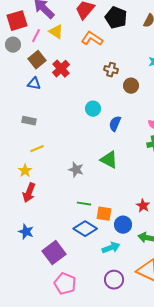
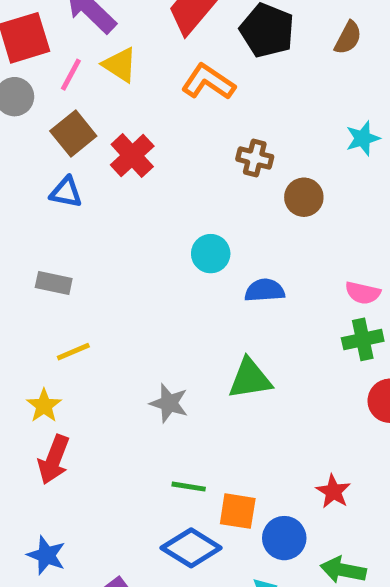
blue semicircle: (115, 124) -> (265, 290), turned 63
green triangle: (109, 160) -> (250, 379), turned -36

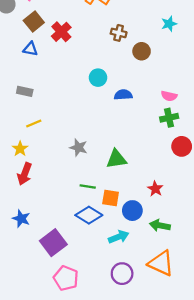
green triangle: (250, 379) -> (116, 159), moved

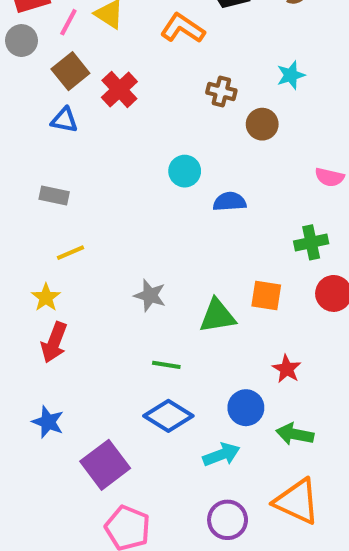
cyan star: (169, 24) -> (291, 75), moved
pink semicircle: (169, 96) -> (329, 177), moved
orange square: (111, 198) -> (266, 295), moved

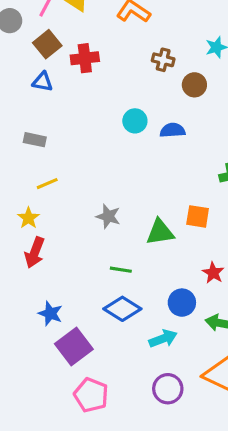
red cross: (119, 89) -> (85, 58), turned 36
blue semicircle: (230, 202) -> (173, 130), moved
blue star: (48, 422) -> (50, 314), moved

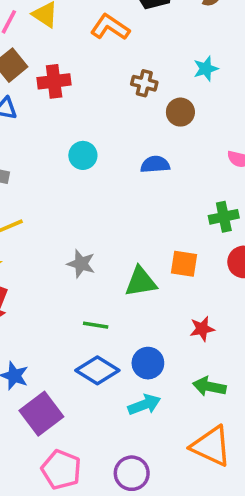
cyan circle: (135, 121) -> (83, 155), moved
red star: (213, 273) -> (202, 329), turned 30
blue circle: (182, 303) -> (148, 363), moved
purple circle: (168, 389) -> (132, 473), moved

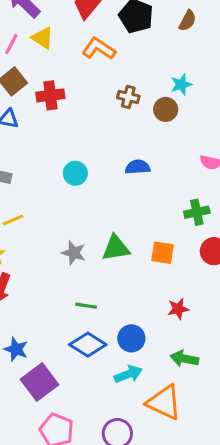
brown circle: (180, 112) -> (166, 109), moved
cyan circle: (83, 155) -> (75, 173), moved
green triangle: (141, 282) -> (116, 248), moved
orange triangle: (211, 446) -> (164, 402), moved

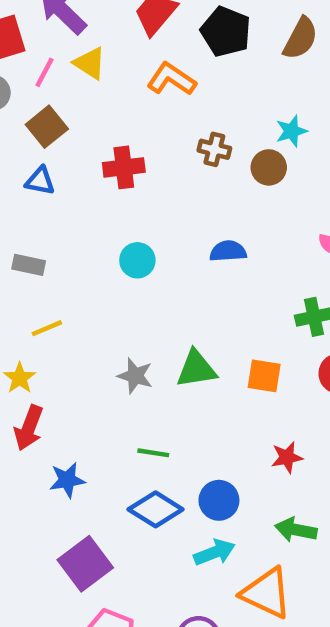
brown semicircle: (187, 21) -> (300, 38), size x1.4
red cross: (50, 95) -> (124, 167), moved
blue star: (16, 349) -> (67, 480), moved, turned -30

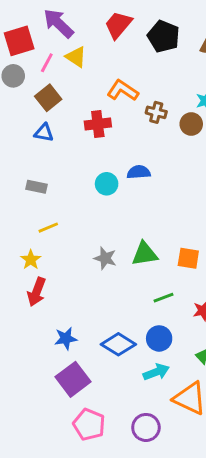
orange L-shape: (171, 79) -> (123, 90), moved
blue semicircle: (228, 251) -> (139, 172), moved
green line: (153, 453) -> (163, 298), moved, turned -30
blue star: (67, 480) -> (66, 338), moved

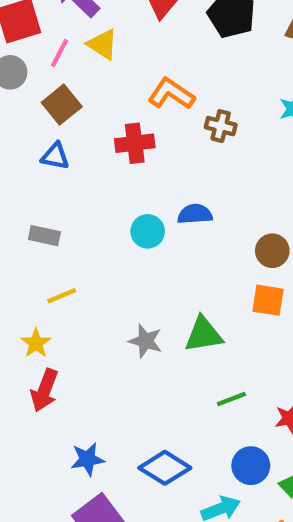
brown circle: (191, 124) -> (272, 251), moved
orange square: (188, 258) -> (268, 300), moved
blue circle: (159, 338) -> (251, 466), moved

